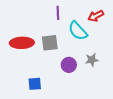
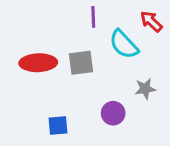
red arrow: (96, 16) -> (151, 21), turned 70
purple circle: (69, 65) -> (113, 113), moved

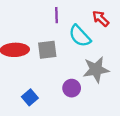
gray star: (145, 89) -> (96, 70), size x1.6
blue square: (58, 125) -> (30, 97), turned -35

